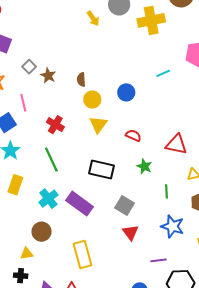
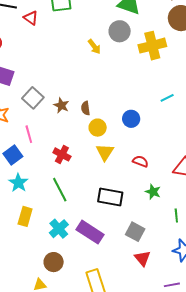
gray square: (29, 67) -> (33, 98), size x1.5
brown star: (48, 76) -> (61, 105), moved

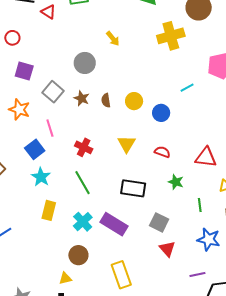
gray circle: (120, 31) -> (85, 63), moved
blue circle: (131, 119) -> (161, 113), moved
yellow circle: (98, 128) -> (134, 101), moved

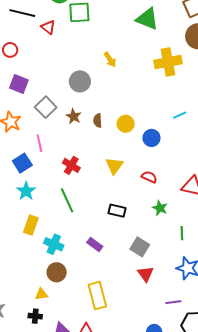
black rectangle: (133, 188) -> (117, 211), size x0.7
cyan cross: (83, 222) -> (54, 244), moved, turned -30
purple rectangle: (114, 224) -> (95, 245), size x0.6

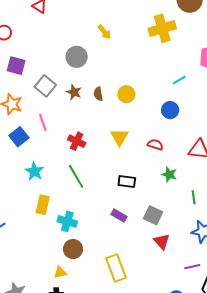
blue circle: (151, 138) -> (170, 110), moved
blue square: (22, 163) -> (19, 137), moved
purple rectangle: (95, 245) -> (119, 215), moved

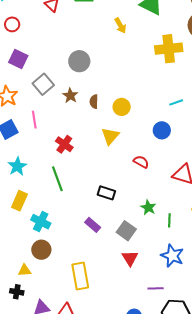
yellow arrow: (104, 32) -> (120, 26), moved
yellow triangle: (119, 137) -> (110, 136), moved
green star: (169, 174) -> (148, 207), moved

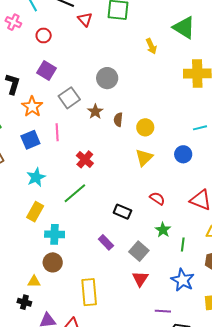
yellow triangle: (110, 136) -> (144, 158), moved
red semicircle: (141, 162) -> (157, 198), moved
green line: (57, 179) -> (75, 193), turned 65
cyan cross: (41, 222) -> (55, 234), turned -30

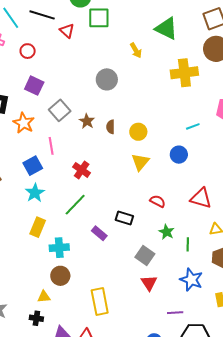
gray circle: (107, 78) -> (107, 79), moved
blue square: (30, 140) -> (33, 166), moved
purple rectangle: (106, 242) -> (99, 233), moved

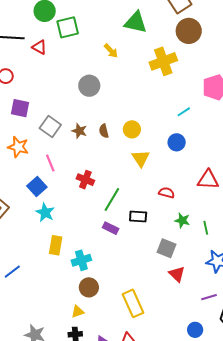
green line: (75, 205) -> (112, 200), moved
purple rectangle: (99, 233) -> (111, 228), moved

